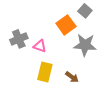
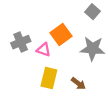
orange square: (66, 25) -> (61, 34), moved

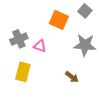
orange square: (61, 34) -> (59, 20), moved, turned -30
yellow rectangle: (49, 78) -> (23, 72), moved

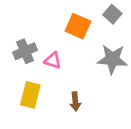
brown arrow: (72, 77) -> (75, 101), moved, turned 48

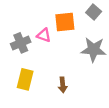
orange square: (78, 26) -> (65, 22), turned -30
pink triangle: (53, 60) -> (44, 35), moved

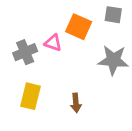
gray square: (94, 12) -> (113, 15), turned -32
orange square: (65, 22) -> (79, 27), turned 30

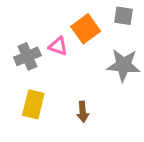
orange square: (79, 27) -> (86, 29), turned 30

